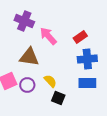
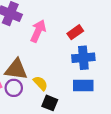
pink arrow: (48, 36) -> (38, 31), turned 66
brown triangle: (29, 57) -> (16, 69), moved

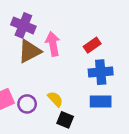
pink arrow: (38, 31) -> (53, 44), turned -35
brown triangle: (16, 69) -> (30, 51), moved, turned -35

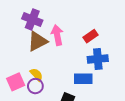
yellow semicircle: (55, 99) -> (36, 75), moved
blue rectangle: (101, 101) -> (83, 79), moved

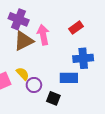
red rectangle: (91, 36) -> (76, 28), moved
purple circle: (35, 86) -> (34, 85), moved

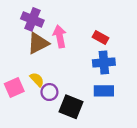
red rectangle: (76, 28) -> (100, 38), moved, turned 64
blue rectangle: (69, 78) -> (104, 91), moved
black square: (53, 98) -> (71, 107), size x1.5

